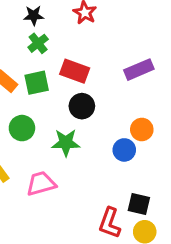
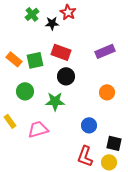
black star: (34, 16) -> (52, 23), moved
green cross: (38, 43) -> (32, 14), moved
blue circle: (124, 150) -> (89, 125), moved
black square: (139, 204) -> (114, 143), moved

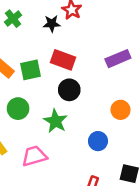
green cross: (32, 14) -> (13, 19), moved
green star: (55, 101) -> (56, 121), turned 30
blue circle: (89, 125) -> (98, 141), moved

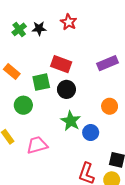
black star: (52, 24) -> (39, 28), moved
green square: (31, 70) -> (41, 82), moved
green star: (56, 121) -> (71, 121), moved

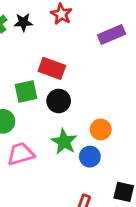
purple rectangle: (107, 63) -> (112, 34), moved
orange circle: (110, 106) -> (101, 129), moved
pink trapezoid: (37, 145) -> (21, 154), moved

